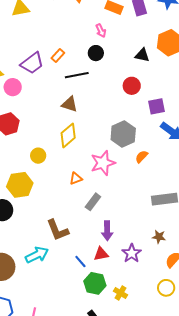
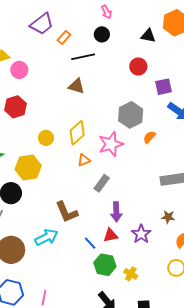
purple trapezoid: (32, 63) -> (42, 24), moved
yellow diamond: (68, 135) -> (77, 133), moved

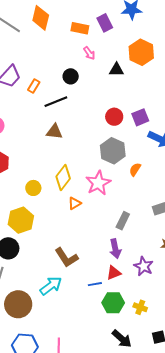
pink arrow: (106, 12) -> (89, 53), moved
red circle: (138, 66) -> (114, 117), moved
gray rectangle: (102, 183) -> (123, 221), moved
blue line: (90, 243) -> (95, 284), turned -48

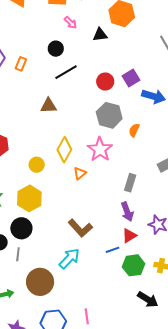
black line: (56, 102) -> (66, 72), moved

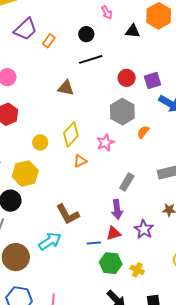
pink star: (100, 149) -> (105, 143), size x0.7

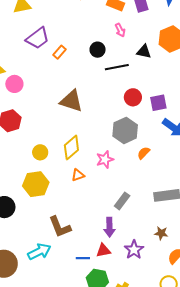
black line: (91, 59) -> (117, 67), moved
brown triangle: (66, 88) -> (71, 101), size x1.4
yellow hexagon: (25, 173) -> (36, 184), moved

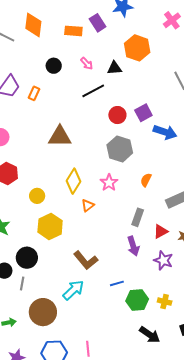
pink arrow: (120, 30) -> (87, 64), moved
black circle: (98, 50) -> (54, 66), moved
yellow circle: (40, 152) -> (37, 196), moved
orange semicircle: (144, 153) -> (146, 180), moved
red triangle: (103, 251) -> (161, 231), moved

